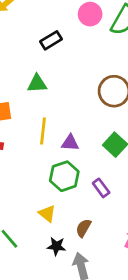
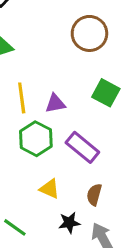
green hexagon: (64, 176) -> (36, 139), moved
purple rectangle: (101, 188) -> (82, 147), moved, size x1.5

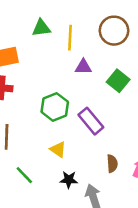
yellow line: (22, 98) -> (70, 38), moved
purple triangle: (55, 103) -> (83, 67), moved
brown semicircle: (94, 195) -> (112, 164), moved, turned 150

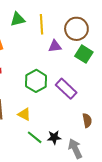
brown circle: (114, 31) -> (76, 29), moved
yellow triangle: (58, 149) -> (24, 114), moved
green line: (24, 175) -> (35, 137), moved

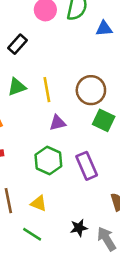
purple triangle: (55, 46) -> (58, 123), moved
purple rectangle: (66, 89) -> (87, 166), turned 30
green line: (35, 137) -> (32, 234), moved

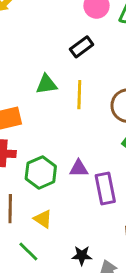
black rectangle: (17, 44) -> (82, 47), moved
purple triangle: (58, 123) -> (79, 168), moved
green hexagon: (48, 160) -> (41, 172), moved

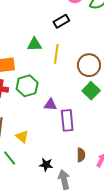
green hexagon: (41, 172) -> (27, 86), moved

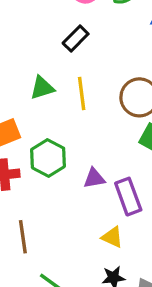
yellow triangle: (22, 137) -> (112, 237), moved

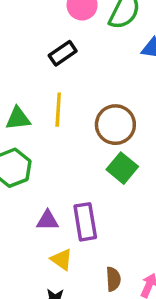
green triangle: (42, 88) -> (18, 118), moved
purple triangle: (94, 178) -> (48, 221), moved

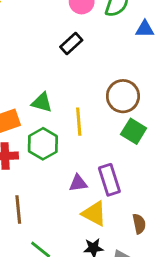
yellow line: (58, 110) -> (79, 122), moved
green triangle: (18, 118) -> (42, 102), turned 30
yellow triangle: (62, 259) -> (94, 214), size x1.4

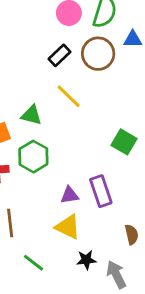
brown circle: (123, 96) -> (98, 54), moved
yellow line: (79, 122) -> (69, 96), moved, turned -40
yellow triangle: (94, 214) -> (68, 227), moved

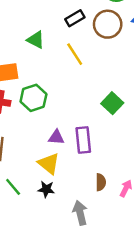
green triangle: (31, 115) -> (36, 40), moved
black star: (86, 260) -> (46, 189), moved

